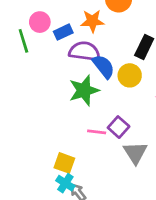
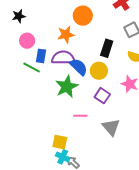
blue rectangle: (63, 32) -> (41, 56), moved, turned -48
green line: (23, 41) -> (32, 67), moved, turned -36
purple square: (119, 127) -> (102, 96), moved

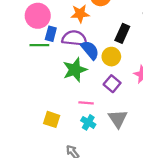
pink circle: (27, 41) -> (38, 16), size x1.5
green line: (32, 67) -> (39, 45), turned -36
yellow square: (60, 142) -> (52, 119), moved
cyan cross: (63, 157) -> (88, 122), moved

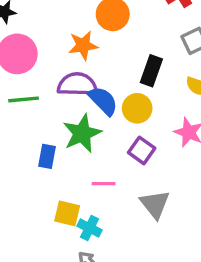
blue rectangle: (51, 34) -> (47, 156), moved
yellow square: (52, 119) -> (67, 213), moved
cyan cross: (88, 122) -> (90, 228), moved

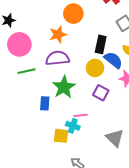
blue semicircle: (103, 101) -> (113, 60), moved
gray triangle: (155, 204) -> (115, 138), moved
cyan cross: (90, 228) -> (73, 126), moved

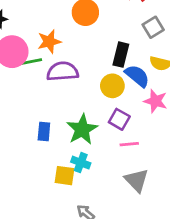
orange star: (58, 34) -> (49, 42), moved
green line: (27, 71) -> (30, 62), moved
green star: (64, 87) -> (82, 129), moved
pink line: (81, 115) -> (129, 144), moved

